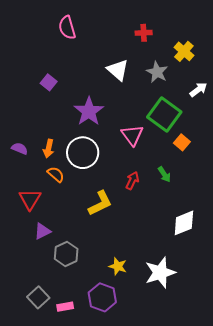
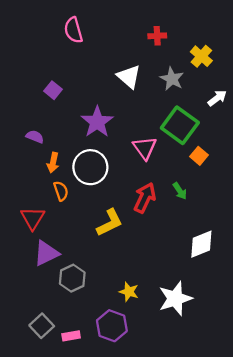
purple semicircle: (20, 149) -> (35, 137), moved
orange semicircle: (56, 174) -> (61, 191), turned 30
red arrow: (132, 181) -> (145, 198), size x1.5
purple triangle: (42, 231) -> (46, 253), size x1.4

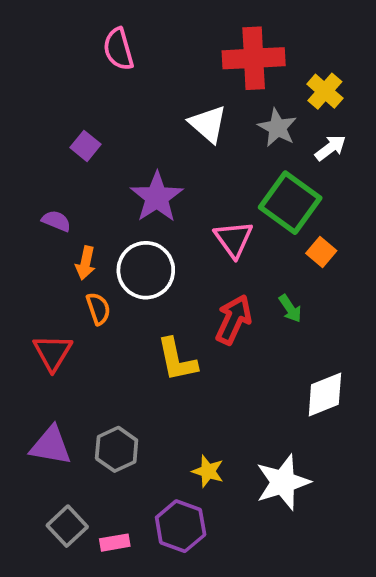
red cross: (157, 36) -> (254, 58), size x2.0
white arrow: (217, 98) -> (330, 148), moved
yellow L-shape: (110, 223) -> (177, 360), turned 104
purple triangle: (46, 253) -> (51, 446), moved, turned 36

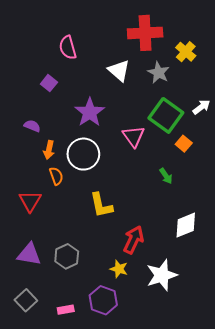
pink semicircle: (118, 49) -> (68, 48), moved
white arrow: (330, 148) -> (201, 107), moved
red arrow: (234, 320) -> (134, 240), moved
gray square: (67, 526) -> (26, 300), moved

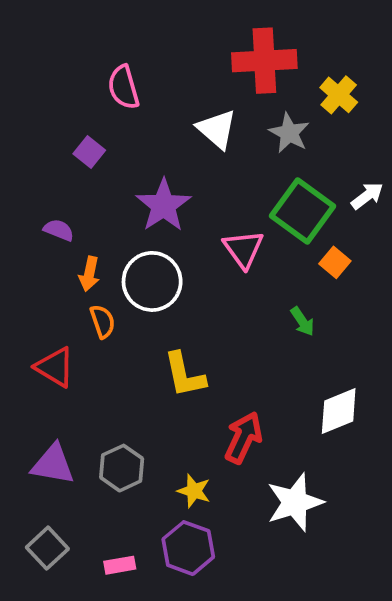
red triangle: (30, 201) -> (55, 367), turned -30
yellow star: (119, 269) -> (194, 491), moved

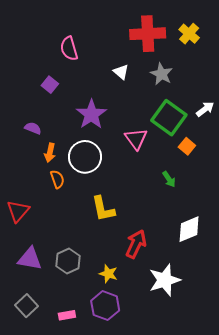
yellow cross: (339, 95) -> (189, 34), moved
white triangle: (217, 129) -> (121, 72), size x0.7
red triangle: (55, 367) -> (18, 211), moved, turned 40

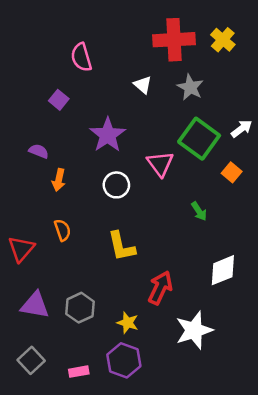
orange square: (187, 146) -> (232, 172), moved
white circle: (85, 157) -> (116, 185), moved, size x0.7
orange semicircle: (57, 179) -> (63, 230), moved

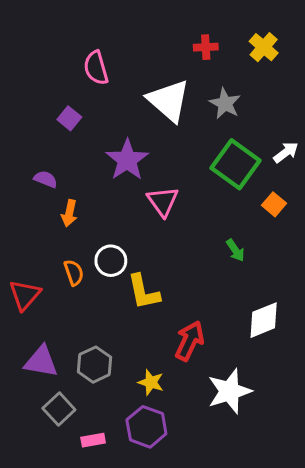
red cross: (174, 40) -> (206, 47), size x0.5
white triangle: (143, 85) -> (169, 101), size x2.0
pink triangle: (160, 164) -> (163, 201), moved
white circle: (116, 185) -> (111, 261), moved
gray square: (31, 360) -> (59, 409), moved

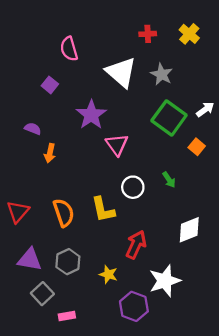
white circle: (111, 261) -> (133, 187), moved
orange semicircle: (74, 273) -> (64, 213), moved, size x1.5
purple hexagon: (146, 427) -> (134, 306), moved

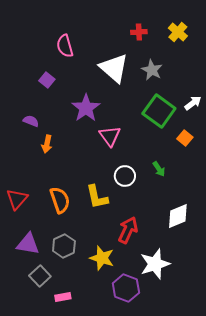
yellow star: (108, 274) -> (102, 258), size x1.4

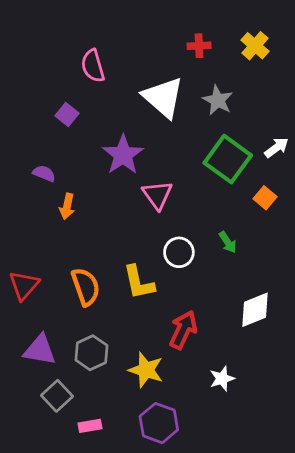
white star: (155, 264) -> (222, 379), size x0.6
purple hexagon: (126, 288) -> (159, 423), moved

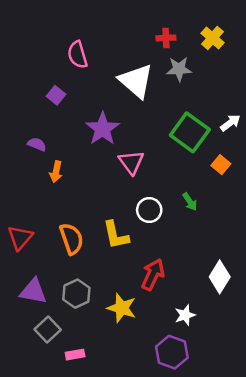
gray star: (218, 100) -> (179, 69), moved, turned -30
white diamond: (255, 310) -> (220, 277), moved, turned -36
purple hexagon: (159, 423) -> (172, 352), moved

